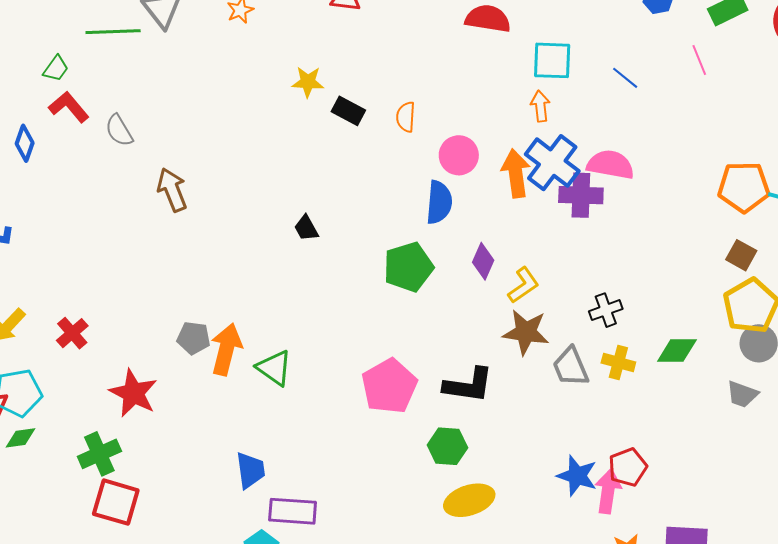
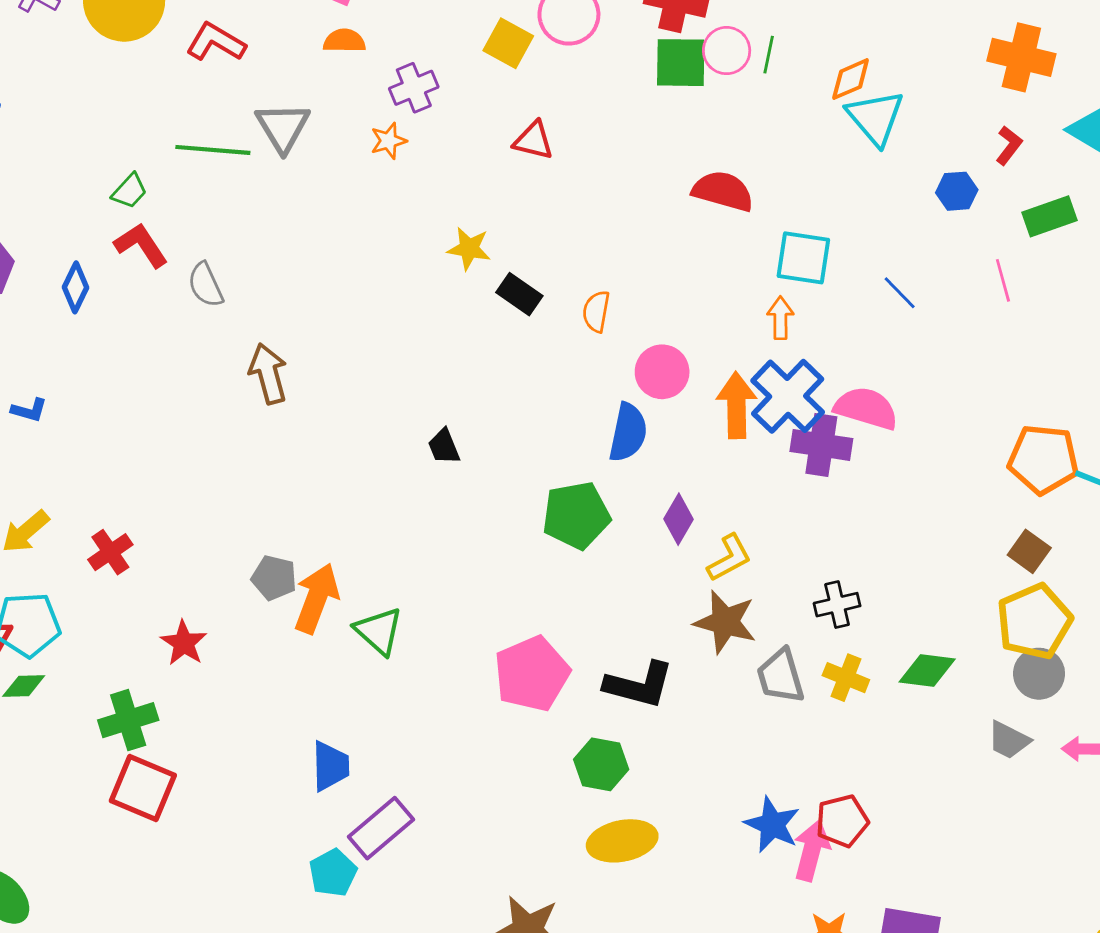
red star: (133, 393) -> (184, 643), size x0.7
purple rectangle: (293, 511) -> (381, 828), turned -51

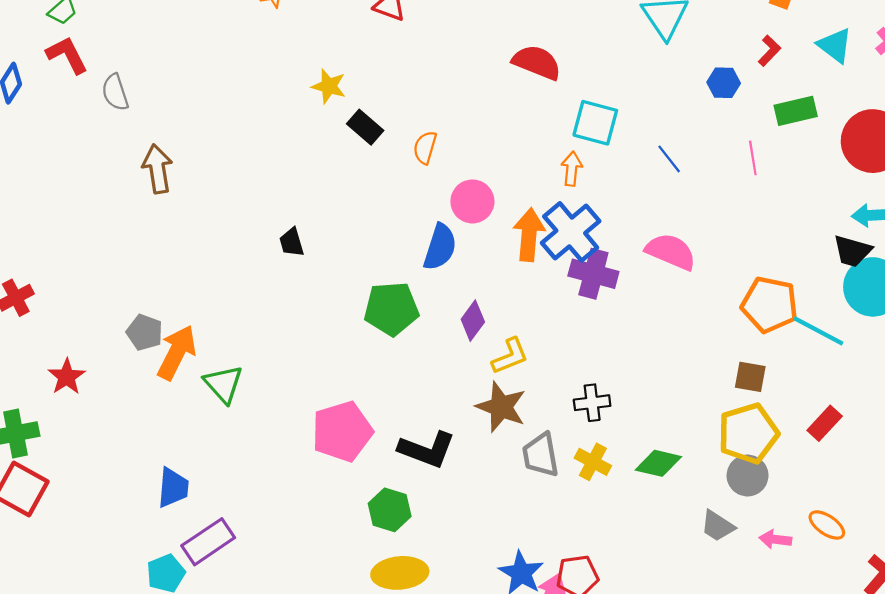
pink semicircle: (866, 408) -> (671, 252), moved
brown square: (1029, 551) -> (750, 377), turned -32

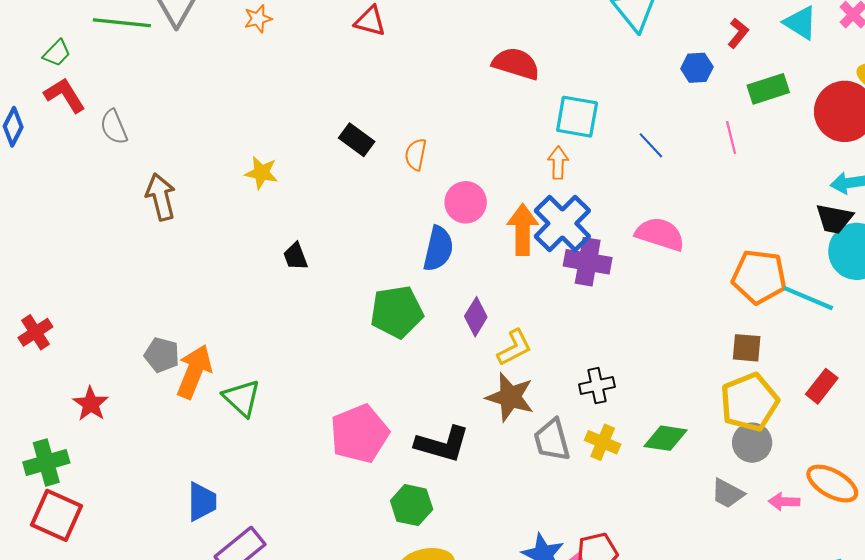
yellow star: (329, 86) -> (261, 173), moved
orange ellipse: (827, 525) -> (832, 484), size x1.4

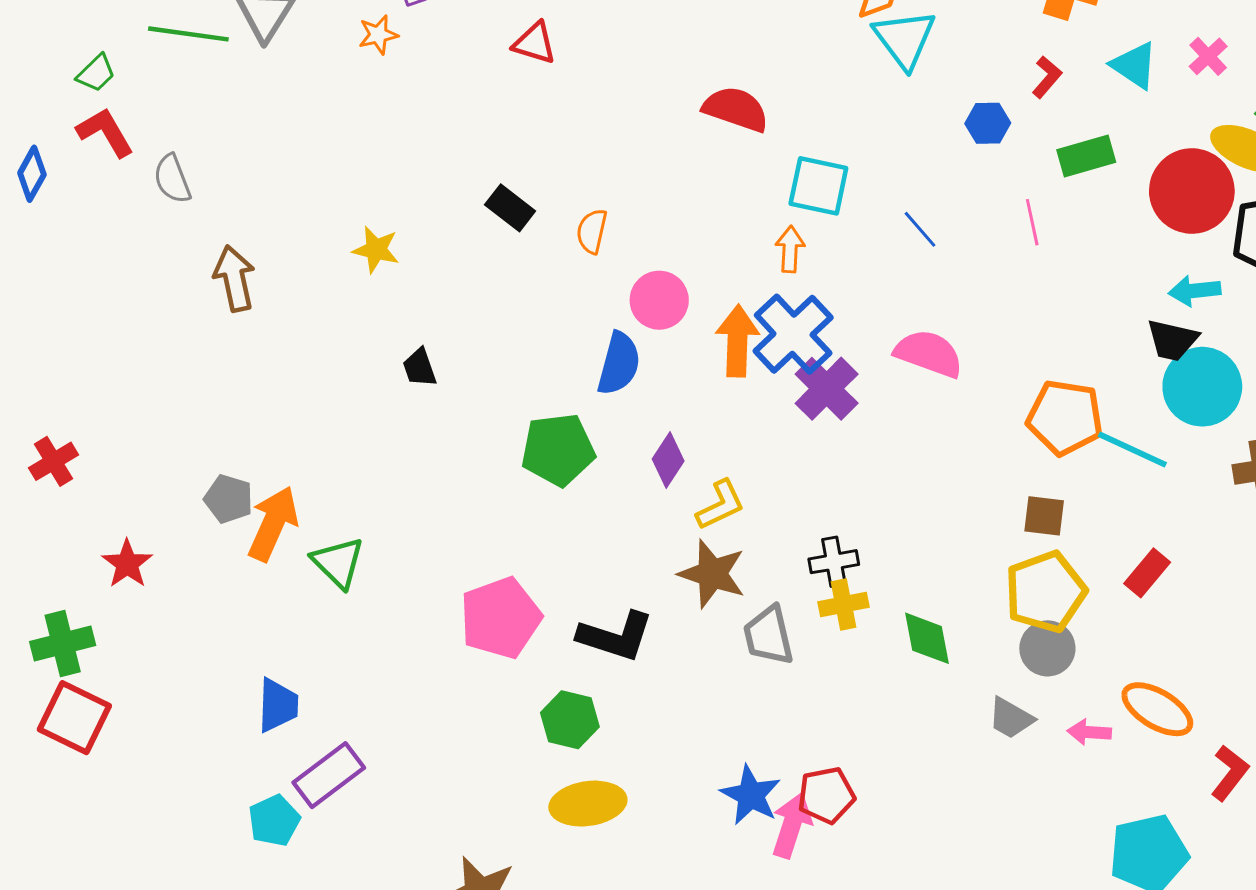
purple cross: (588, 262) -> (827, 389), turned 33
green diamond: (666, 438) -> (927, 638), turned 69
yellow cross: (603, 442) -> (844, 604), moved, turned -36

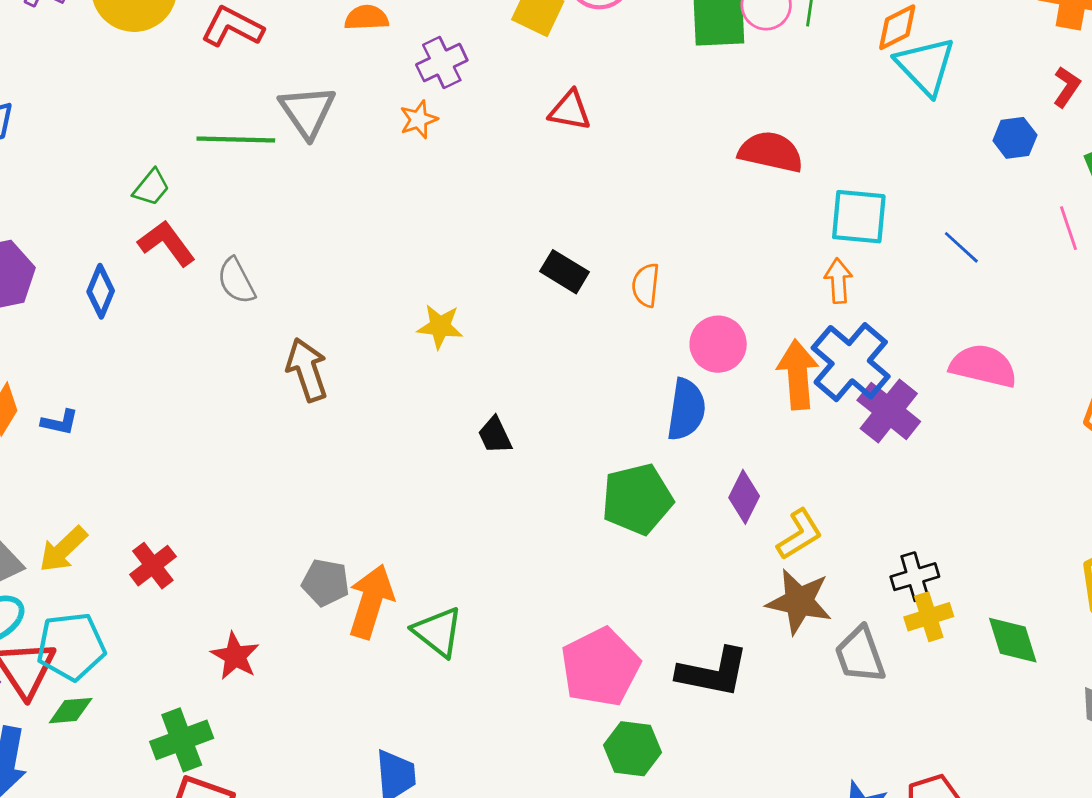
green hexagon: (570, 720) -> (633, 749), moved

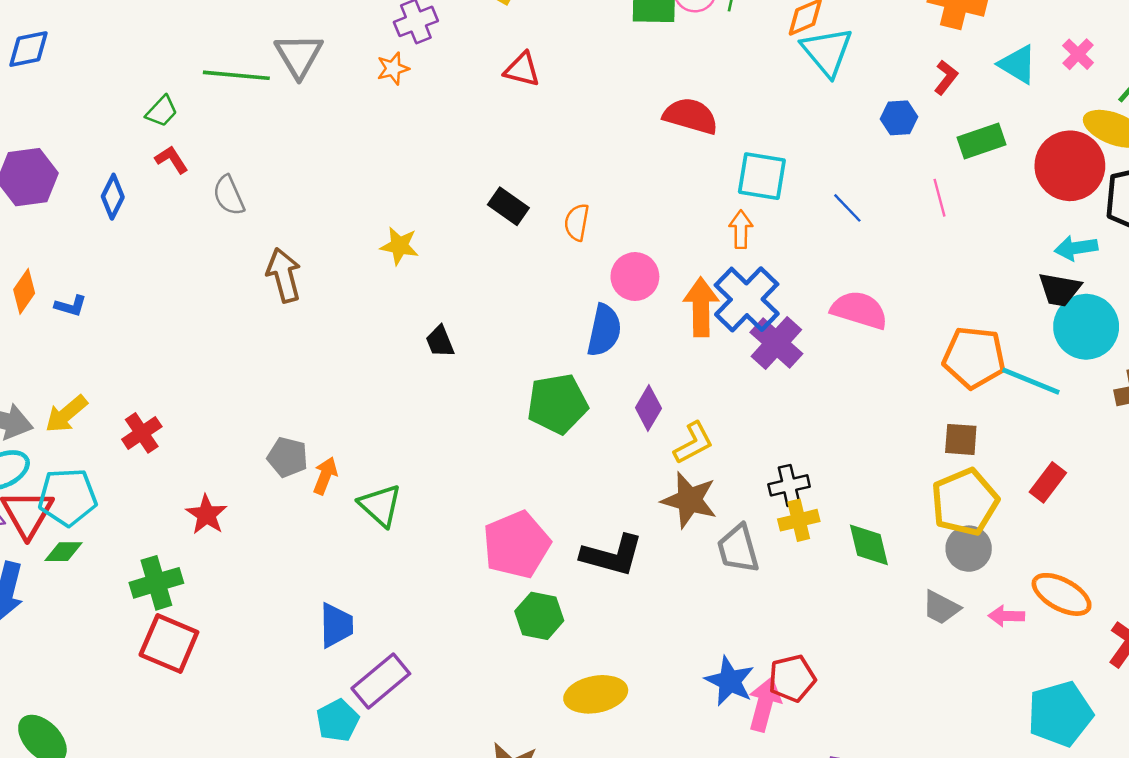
red L-shape: (167, 243) -> (172, 160), size x0.7
orange arrow: (371, 601) -> (325, 476), size x0.6

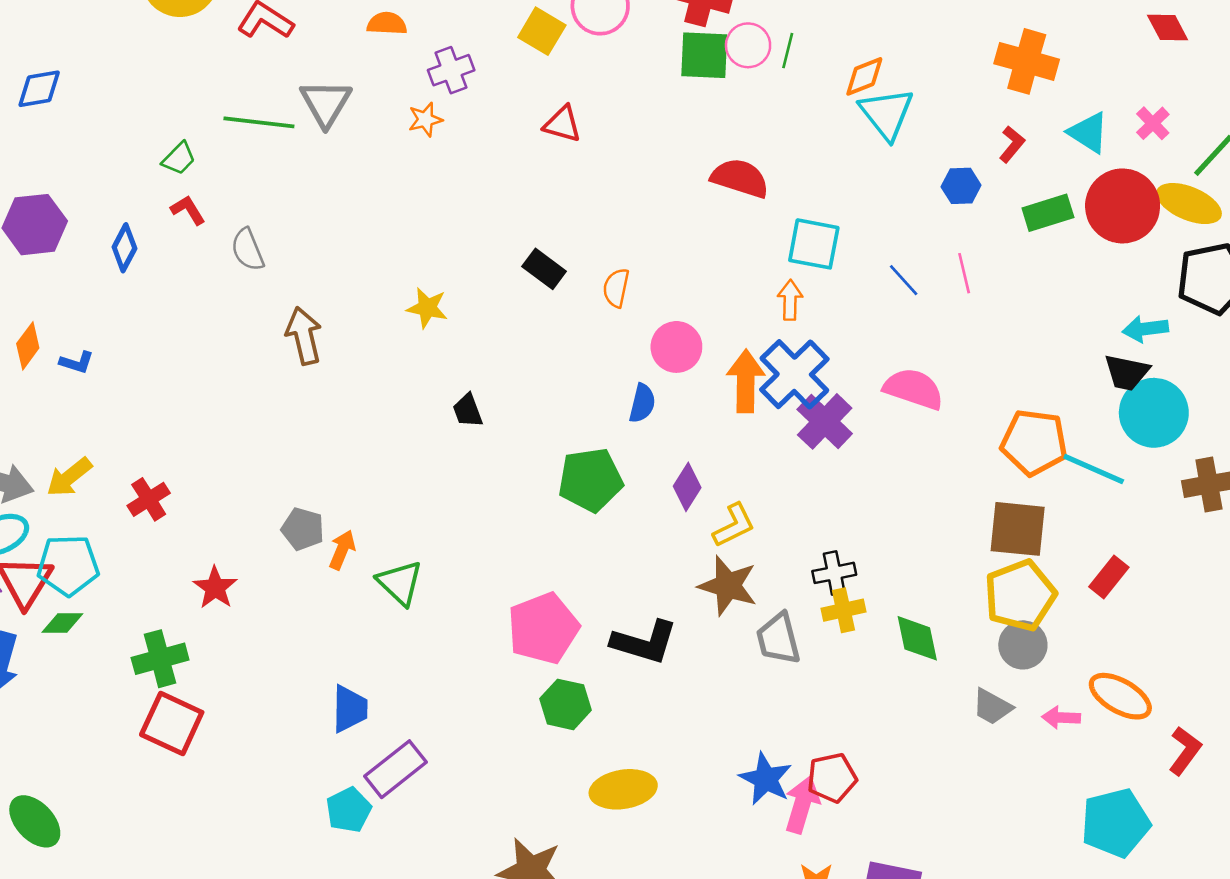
red circle: (1070, 166) -> (1123, 206), moved
pink line: (940, 198) -> (964, 273), moved
blue semicircle: (604, 330) -> (642, 403), size x0.7
brown square: (961, 439) -> (1018, 529), size x1.6

